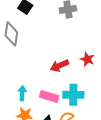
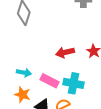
cyan arrow: (22, 93) -> (24, 73), turned 88

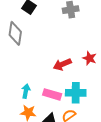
cyan arrow: (24, 73) -> (26, 91), turned -80

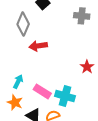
red arrow: (62, 64) -> (38, 46), moved

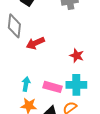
red star: (87, 67) -> (77, 56), moved

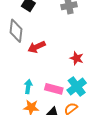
cyan cross: (76, 85) -> (77, 87), turned -36

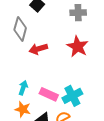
red star: (77, 58) -> (77, 47), moved, size x1.5

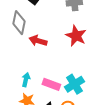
red arrow: (38, 49) -> (38, 41), turned 36

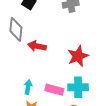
red star: (76, 36) -> (78, 56), moved, turned 30
cyan cross: (74, 84) -> (78, 87), turned 36

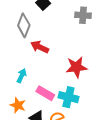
cyan arrow: (28, 87) -> (22, 76), moved

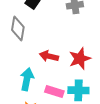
red arrow: (40, 47) -> (49, 56), moved
cyan arrow: (22, 76) -> (27, 79), size x1.5

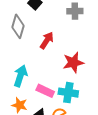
red arrow: (49, 56) -> (47, 40), moved, turned 102

